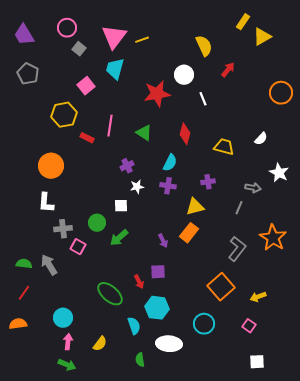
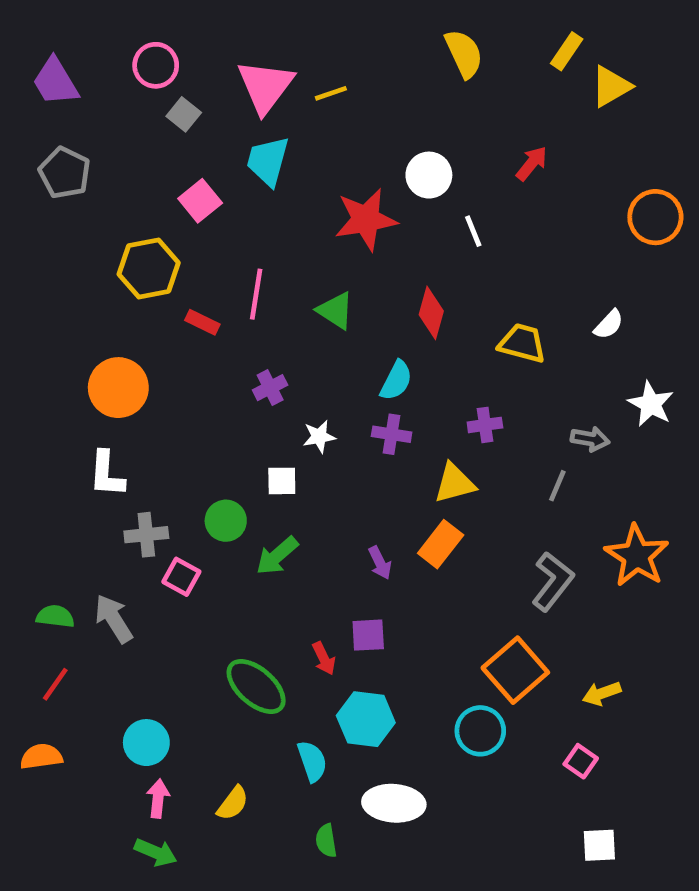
yellow semicircle: (204, 46) -> (464, 54), moved
purple cross: (127, 166) -> (270, 388), moved
cyan circle: (204, 324) -> (480, 731), moved

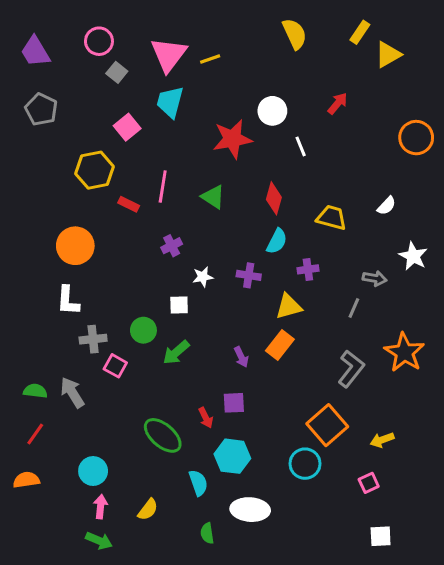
cyan semicircle: (396, 381) -> (277, 241), moved
pink square: (581, 761) -> (369, 483), turned 30

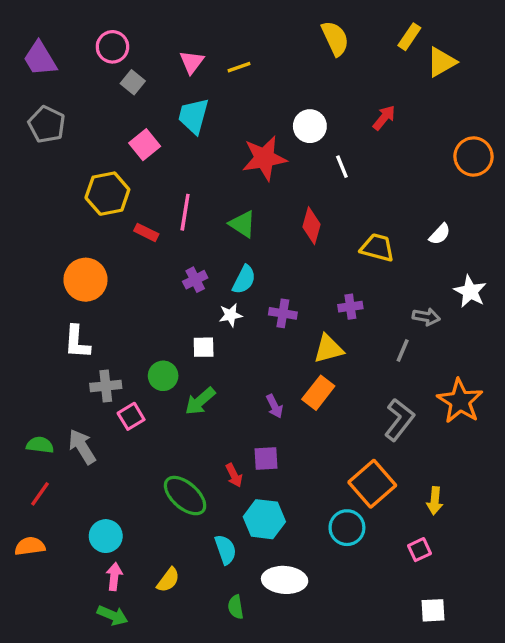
pink triangle: (169, 55) -> (192, 62), size x0.6
cyan semicircle: (277, 241) -> (244, 280), moved
pink square: (115, 366) -> (131, 416), turned 30
yellow arrow: (382, 440) -> (435, 501), turned -65

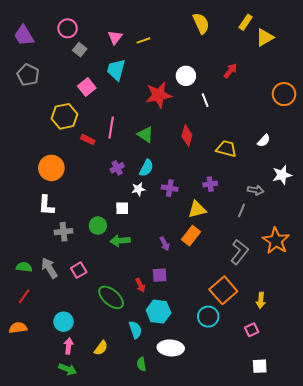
white star: (470, 291) -> (282, 175), turned 30
green arrow: (200, 401) -> (120, 241), turned 36
pink square: (131, 416) -> (79, 270), moved

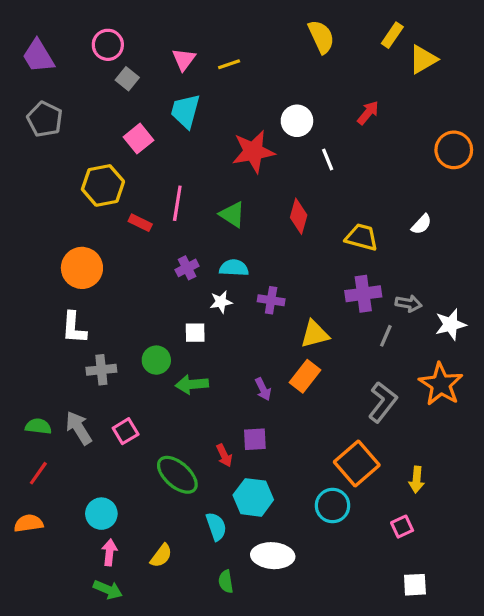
cyan semicircle: (146, 168) -> (234, 268), turned -114
white star: (282, 175) -> (451, 324), moved
purple cross: (210, 184) -> (363, 294), moved, size x1.5

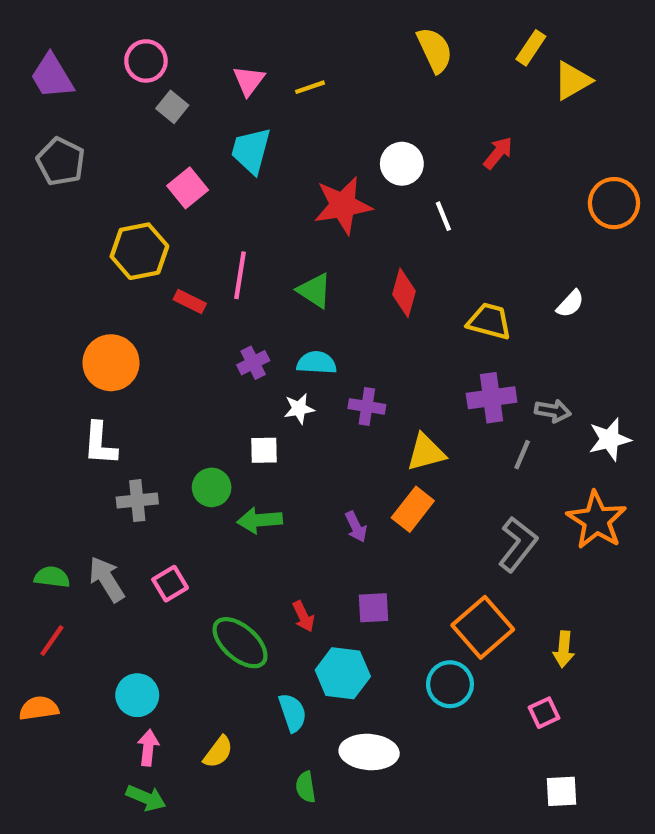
purple square: (255, 439) -> (373, 608), moved

